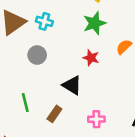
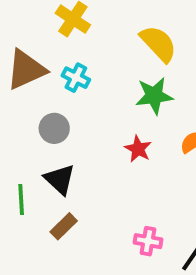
black triangle: (72, 85) -> (60, 179), moved
pink cross: (96, 119) -> (148, 241), moved

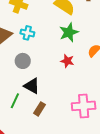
green line: (21, 200) -> (15, 101), turned 42
pink cross: (148, 241) -> (84, 106), size x1.6

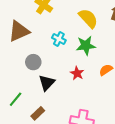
cyan cross: (27, 33) -> (59, 39), moved
black triangle: (32, 86) -> (47, 83), moved, turned 30

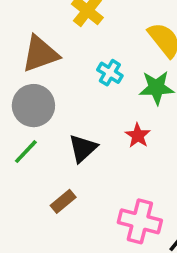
gray circle: (33, 62) -> (33, 106), moved, size x1.5
green line: (16, 99) -> (26, 152), moved

